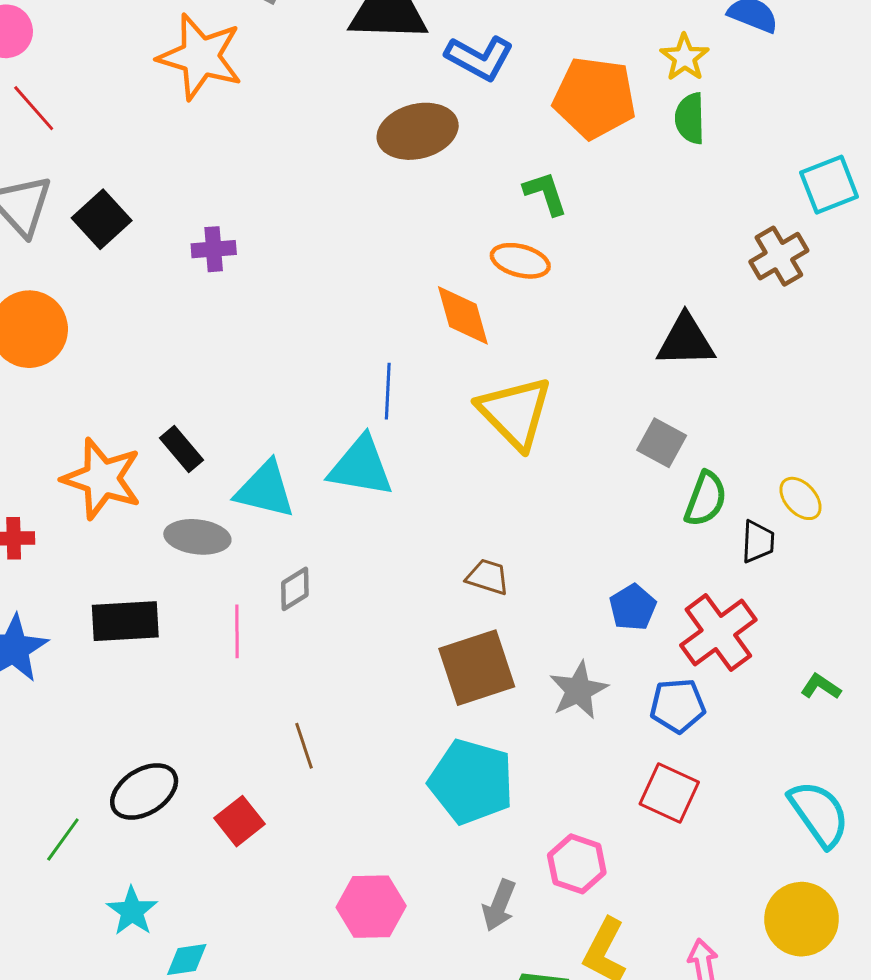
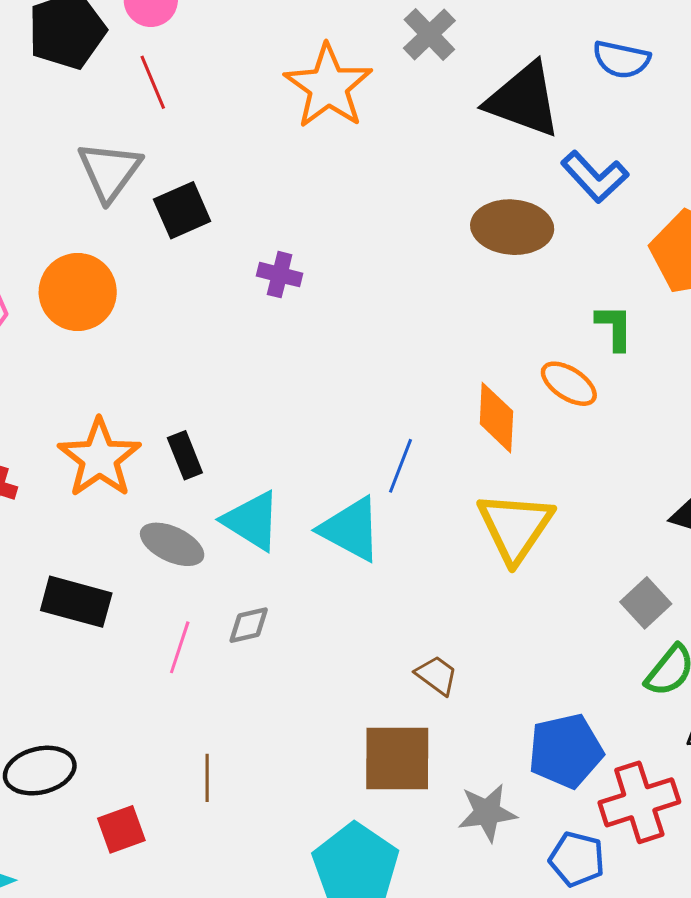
blue pentagon: (633, 607) -> (566, 751), size x1.6

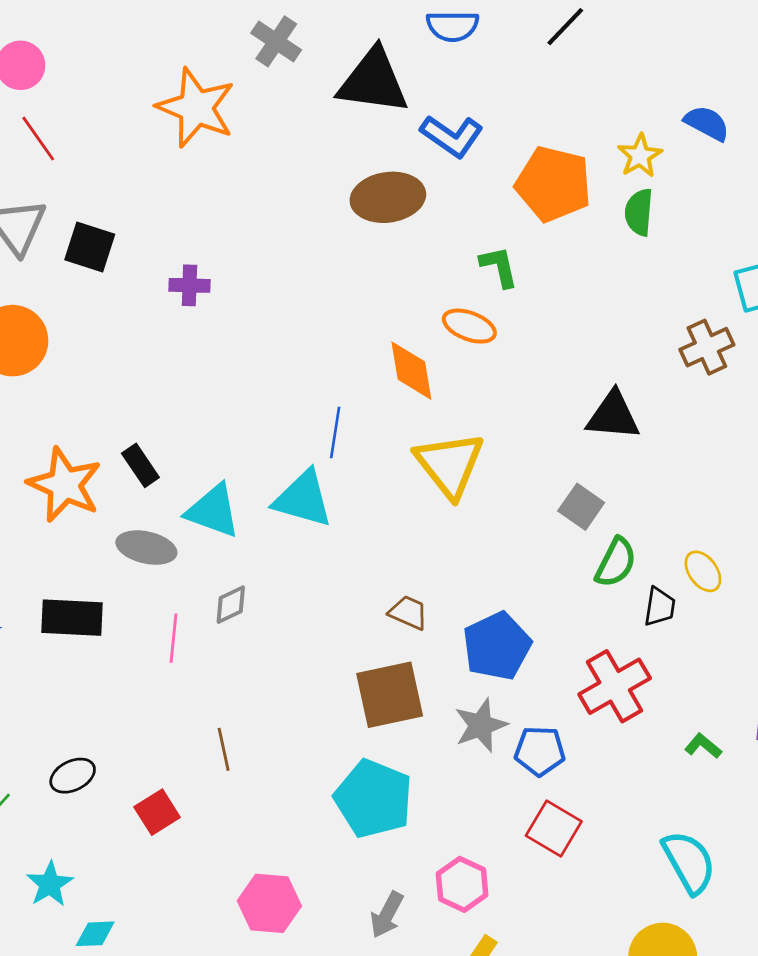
black square: (182, 210) -> (90, 247), turned -36
blue pentagon: (566, 751) -> (497, 646), moved
black ellipse: (40, 771) -> (73, 776), size x0.7
blue pentagon: (577, 859) -> (540, 751), moved

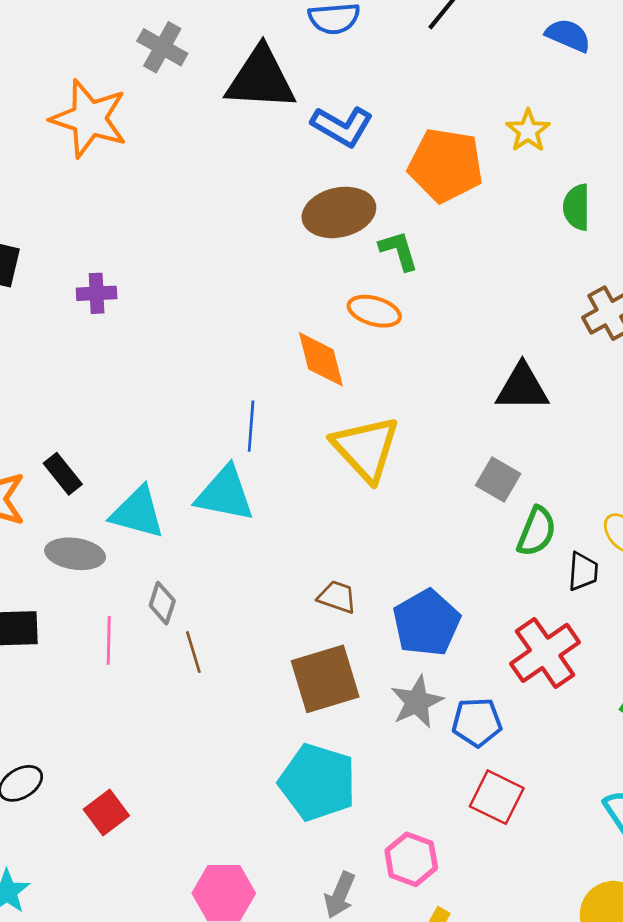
blue semicircle: (707, 123) -> (568, 35), moved
brown ellipse: (388, 197) -> (339, 212), moved
green semicircle: (639, 212) -> (577, 207), moved
gray diamond: (231, 605) -> (162, 603), turned -42
brown line: (224, 749) -> (193, 652), moved

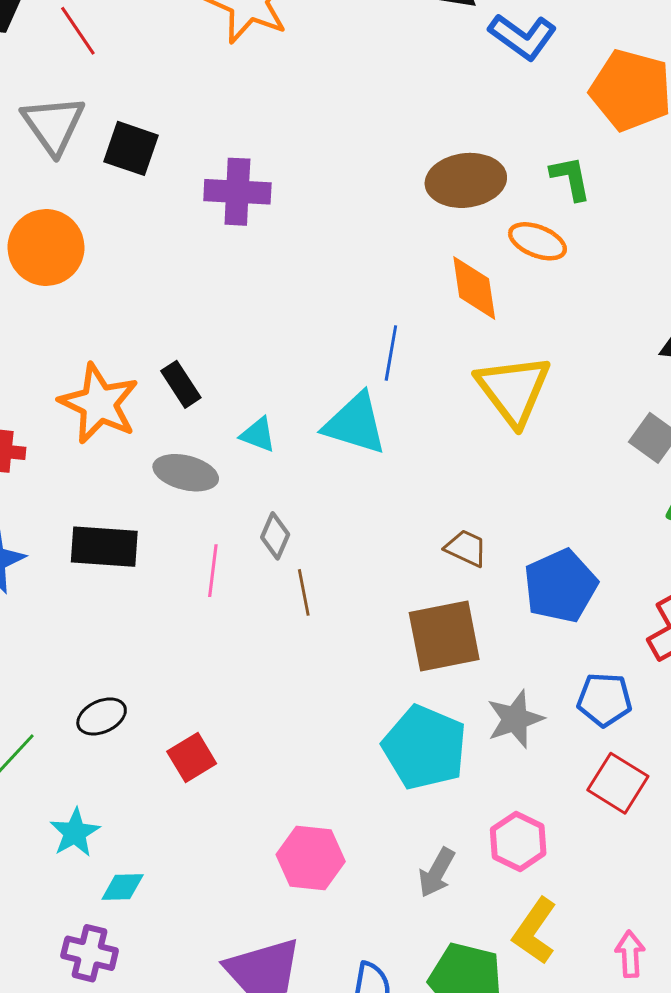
brown ellipse: (339, 212) -> (466, 180), moved
purple cross: (97, 293) -> (237, 192), size x1.5
cyan triangle: (138, 513) -> (258, 435), size x0.6
gray star: (417, 702) -> (515, 719), moved

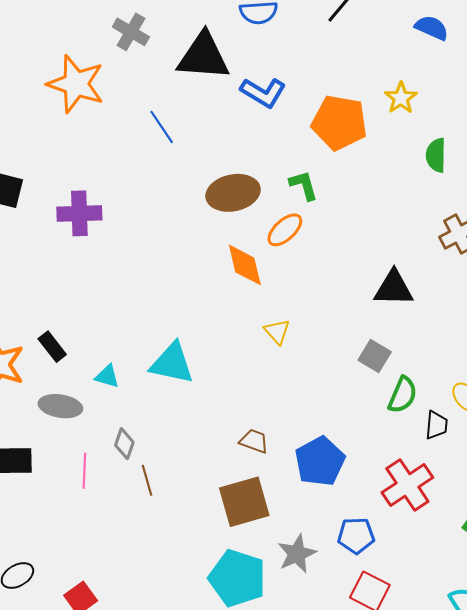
orange ellipse: (537, 241) -> (285, 230), turned -60
blue line: (391, 353) -> (162, 127), moved, turned -39
yellow triangle: (513, 390) -> (277, 332), size x0.5

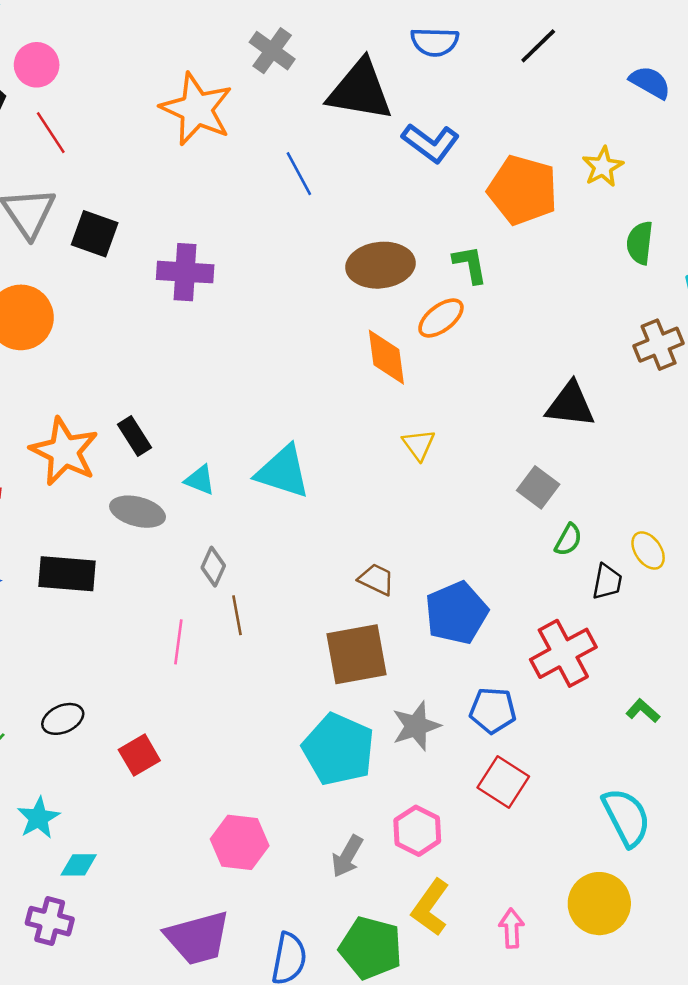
green semicircle: (403, 395) -> (568, 540), size x0.7
pink line: (84, 471) -> (178, 642), moved

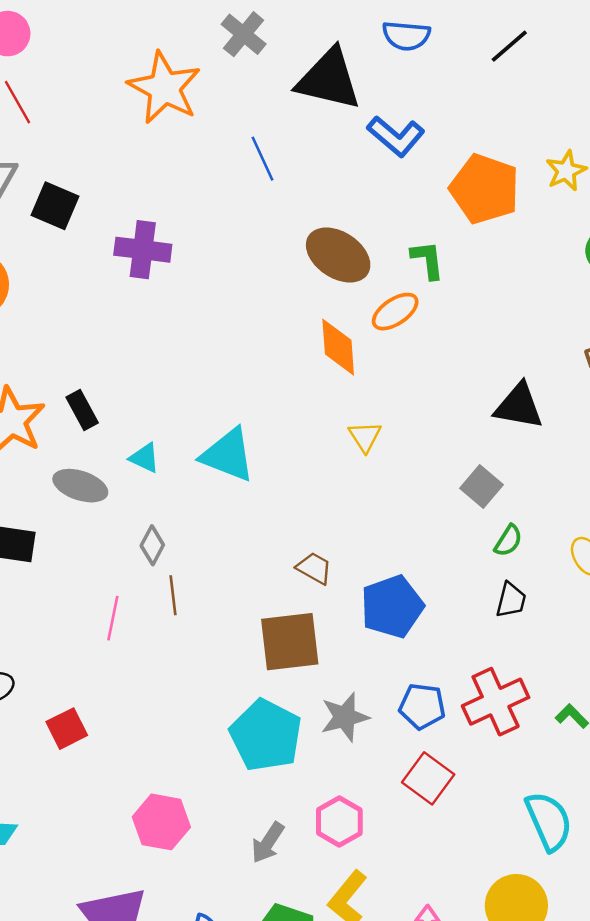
brown ellipse: (380, 265) -> (338, 255), turned 36
black trapezoid: (607, 582) -> (511, 600), moved
red cross: (563, 653) -> (496, 702), moved

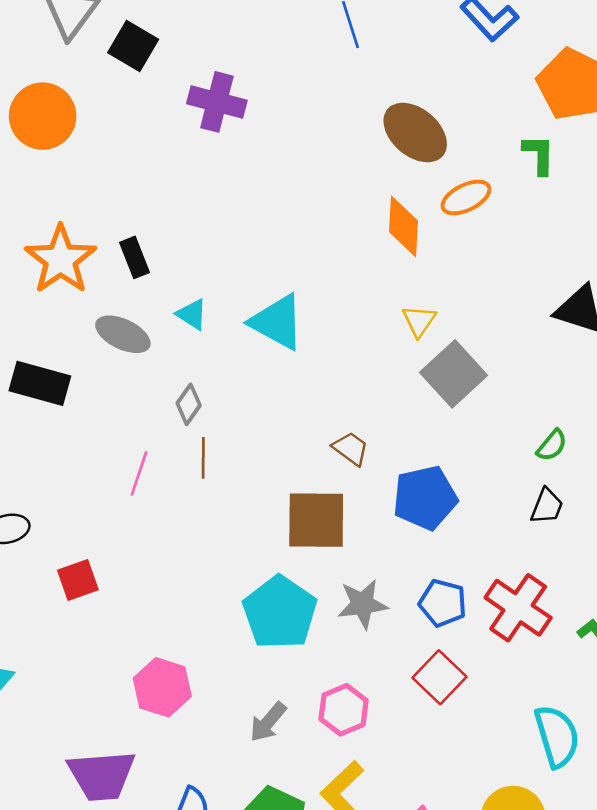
green L-shape: (427, 260) -> (539, 155), moved
gray square: (481, 487) -> (454, 374), moved, size x1.5
red cross: (496, 702) -> (518, 608), turned -38

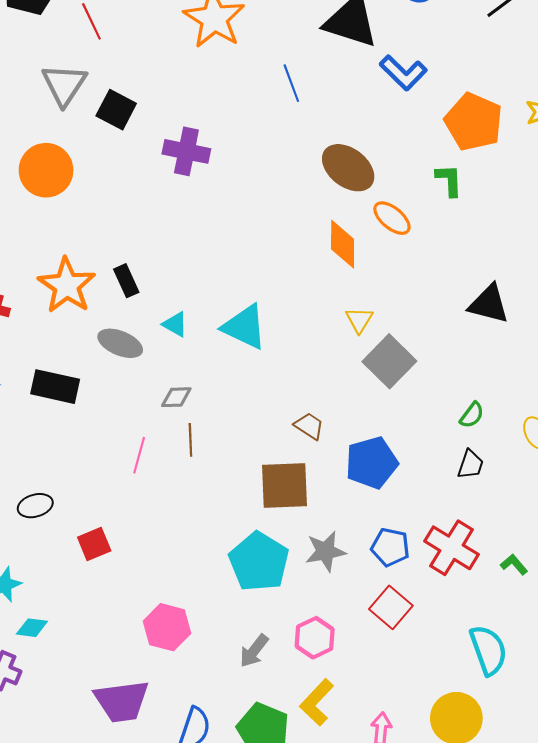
orange ellipse: (466, 197) -> (392, 218), turned 69
gray diamond: (189, 404) -> (176, 397), turned 56

